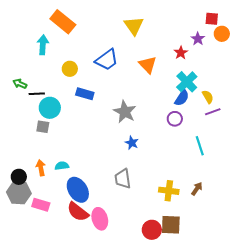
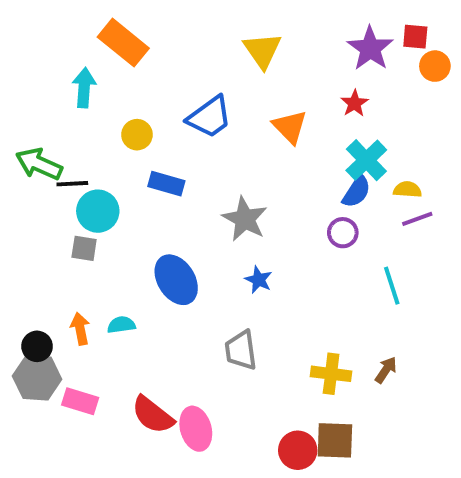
purple star: (198, 39) -> (370, 48), moved, size x1.6
green arrow: (20, 84) -> (39, 164), size x1.6
yellow semicircle: (208, 97) -> (407, 190), turned -56
blue ellipse: (78, 190) -> (176, 280), moved

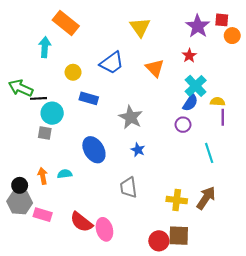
purple line: (417, 219) -> (223, 117), turned -70
brown arrow: (386, 370) -> (206, 198), size x1.6

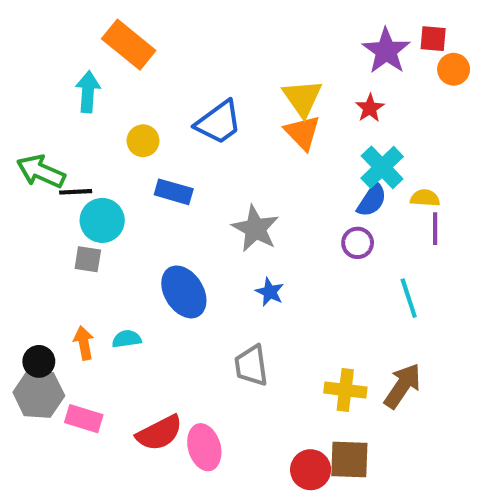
yellow triangle: (140, 27) -> (302, 98), moved
red semicircle: (81, 222) -> (159, 433), turned -65

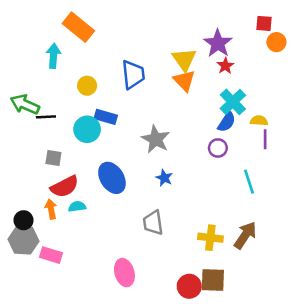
purple star: (386, 51) -> (218, 43), moved
blue trapezoid: (219, 122) -> (133, 74), turned -60
cyan circle: (102, 220) -> (87, 129), moved
red semicircle: (159, 433) -> (65, 187), moved

